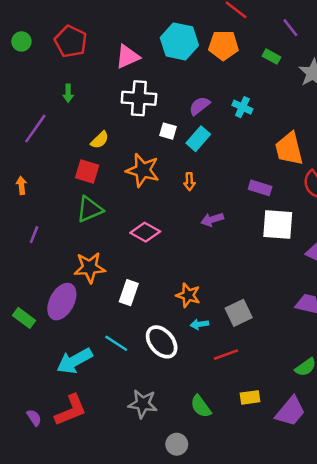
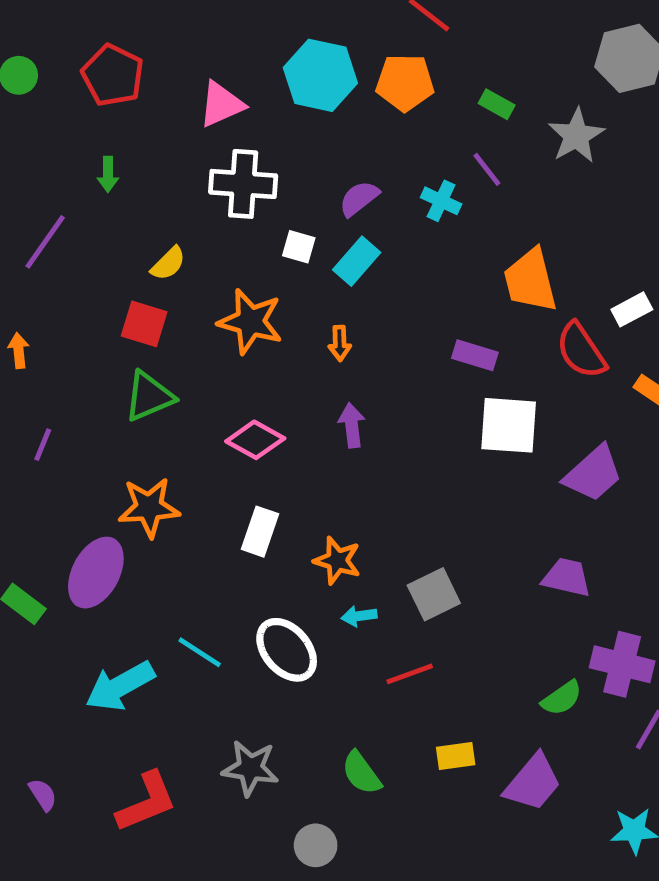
purple line: (290, 28) -> (487, 169), moved
purple arrow: (212, 219) -> (352, 425), moved, turned 100
white rectangle: (129, 293) -> (260, 532), moved
red L-shape: (71, 410) -> (147, 802), moved

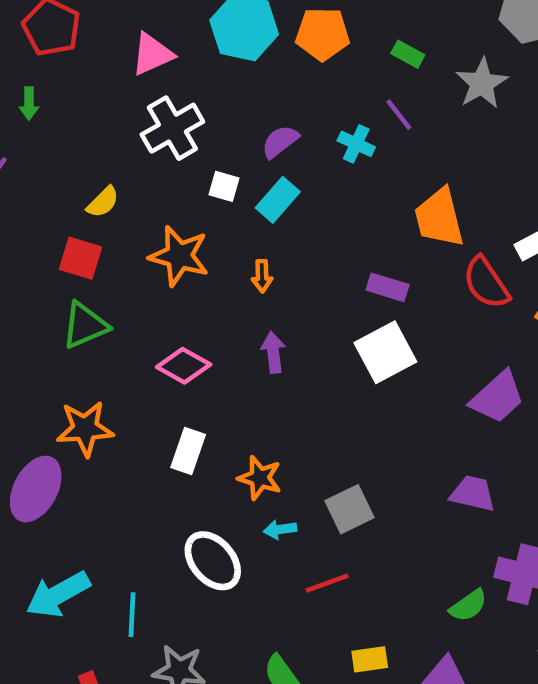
green arrow: (108, 174) -> (29, 103), moved
white cross: (243, 184) -> (172, 128), turned -34
white square: (509, 425) -> (385, 352), moved, turned -32
cyan line: (200, 652) -> (132, 615), moved, turned 60

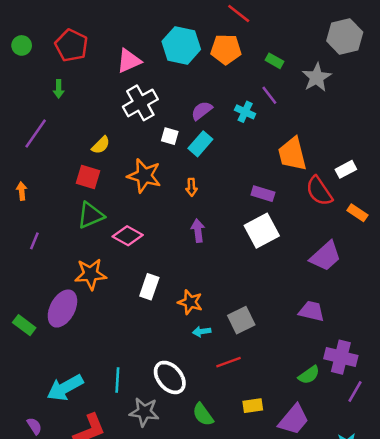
pink diamond: (184, 366) -> (128, 236), moved
white ellipse: (213, 561) -> (170, 377), moved
cyan arrow: (58, 594) -> (65, 388), moved

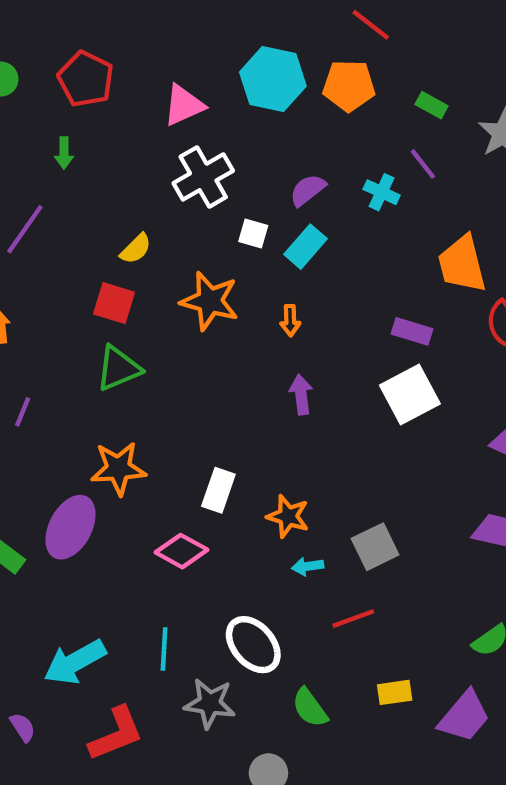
pink diamond: (128, 236) -> (181, 551), moved

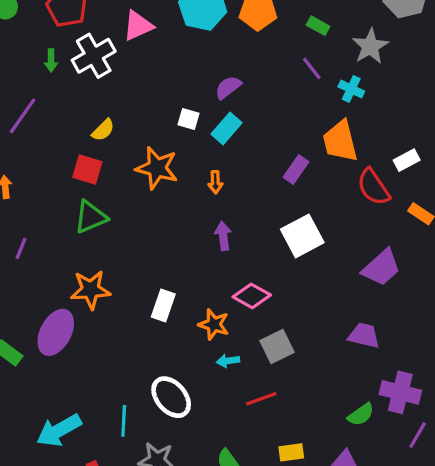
white cross: (203, 177) -> (94, 56), moved
cyan cross: (382, 192) -> (351, 89), moved
purple rectangle: (412, 331) -> (296, 170), moved, turned -72
pink diamond: (181, 551) -> (252, 296), moved
white ellipse: (253, 645) -> (171, 397), moved

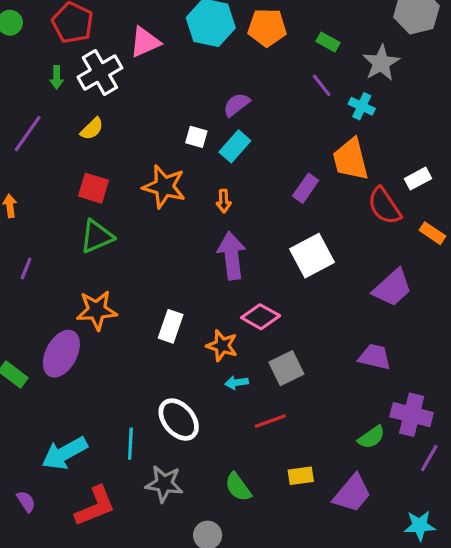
yellow semicircle: (103, 130) -> (92, 129), moved
purple arrow: (223, 236) -> (232, 256), size x1.6

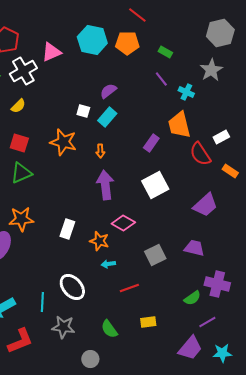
gray star: (381, 63) -> (211, 70), moved
gray square: (286, 368) -> (155, 255), moved
purple line: (429, 458) -> (207, 322), moved, turned 30
purple trapezoid: (352, 493) -> (190, 348), moved

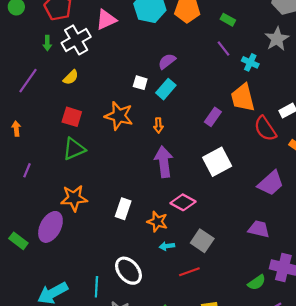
gray square: (155, 255) -> (202, 241), moved, turned -30

